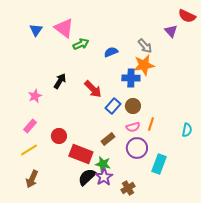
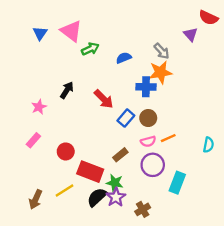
orange line: (151, 124) -> (168, 138), turned 48
yellow line: (29, 150) -> (65, 191), moved

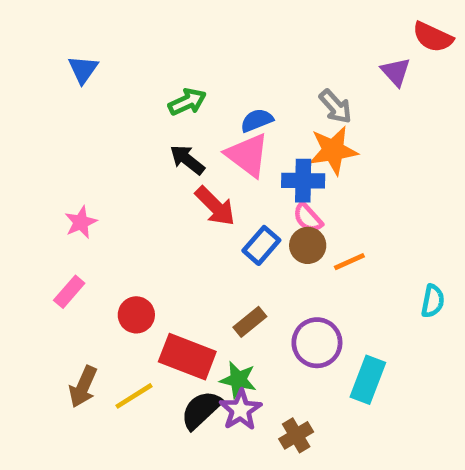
pink triangle: (71, 31) -> (247, 155), moved
black arrow: (67, 90) -> (187, 160), moved, turned -84
orange line: (168, 138) -> (349, 262), moved
pink semicircle: (148, 141) -> (308, 218), moved, turned 64
brown arrow: (36, 199) -> (83, 387), moved

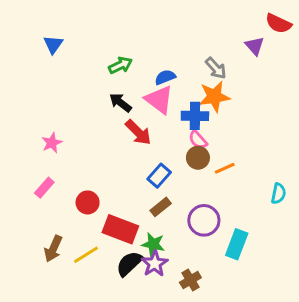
blue rectangle: (261, 245) -> (159, 176), moved

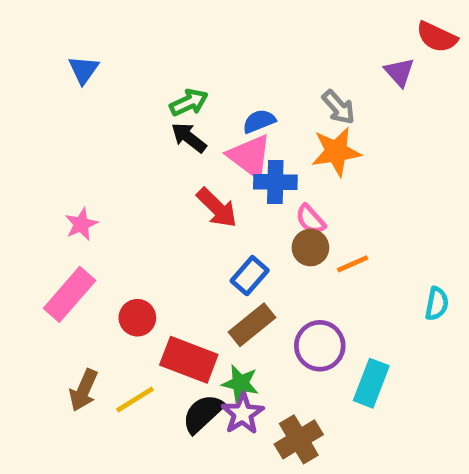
black arrow: (120, 103) -> (189, 138), moved
blue cross: (195, 116) -> (275, 182), moved
pink rectangle: (44, 188) -> (70, 294), size x1.6
brown rectangle: (161, 207) -> (252, 325), size x1.4
brown cross: (190, 280) -> (299, 439), size x1.4

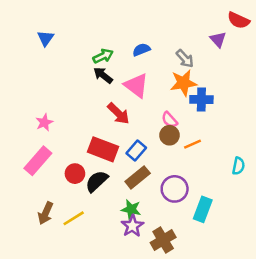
blue semicircle: (259, 121) -> (141, 50), moved
blue cross: (275, 182) -> (201, 99), moved
red rectangle: (189, 360) -> (103, 149), moved
black semicircle: (203, 414) -> (97, 181), moved

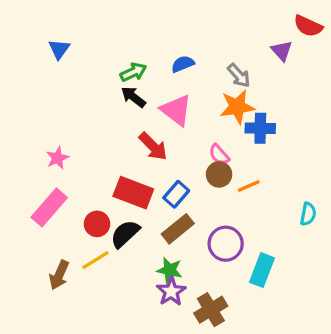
yellow line: (74, 218) -> (95, 260), moved

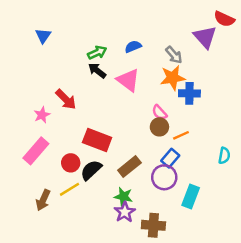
purple triangle: (282, 51) -> (205, 37), size x1.5
red arrow: (153, 146) -> (66, 99), moved
blue rectangle: (176, 194) -> (170, 158), moved
brown cross: (211, 310) -> (153, 225), turned 35

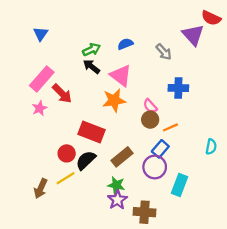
orange star: (173, 78) -> (114, 100), moved
pink rectangle: (36, 151) -> (42, 79), moved

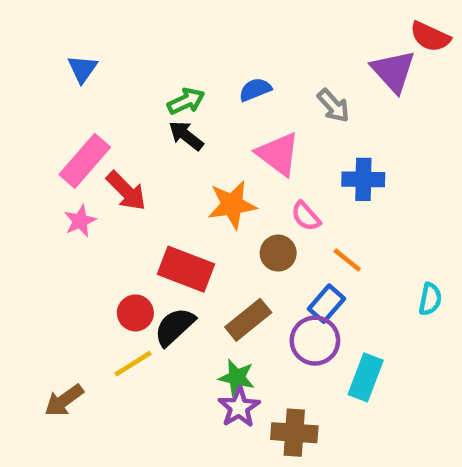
pink triangle: (121, 76) -> (278, 154), moved
brown circle: (150, 120) -> (278, 253), moved
orange line: (170, 127) -> (347, 260), turned 63
brown arrow: (41, 188) -> (64, 400), moved, turned 30

